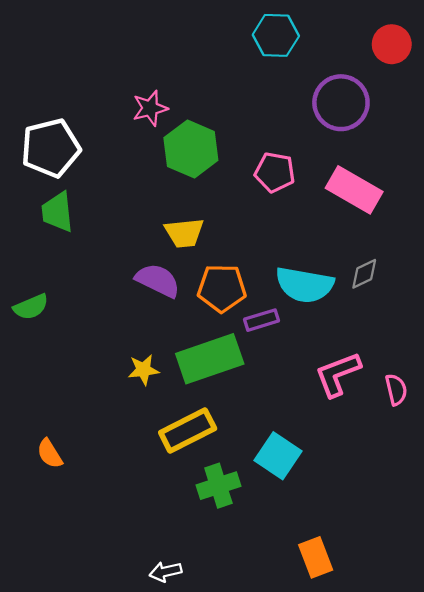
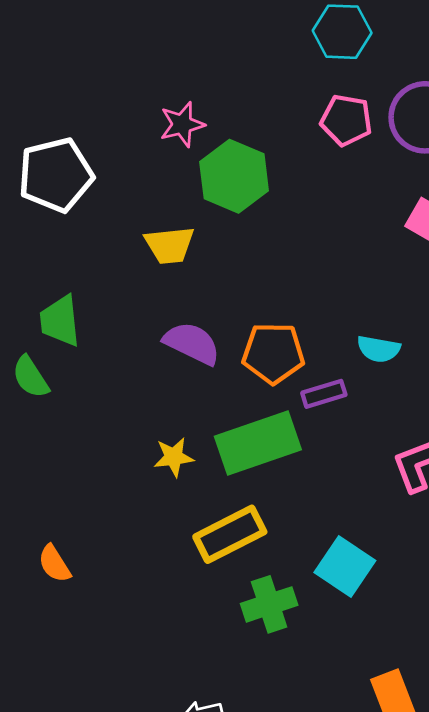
pink pentagon: (275, 172) -> (346, 120), moved
green trapezoid: (57, 212) -> (60, 321), moved
yellow trapezoid: (184, 233) -> (169, 245), moved
cyan semicircle: (305, 285) -> (379, 349), size x0.6
green semicircle: (31, 307) -> (31, 377), turned 80

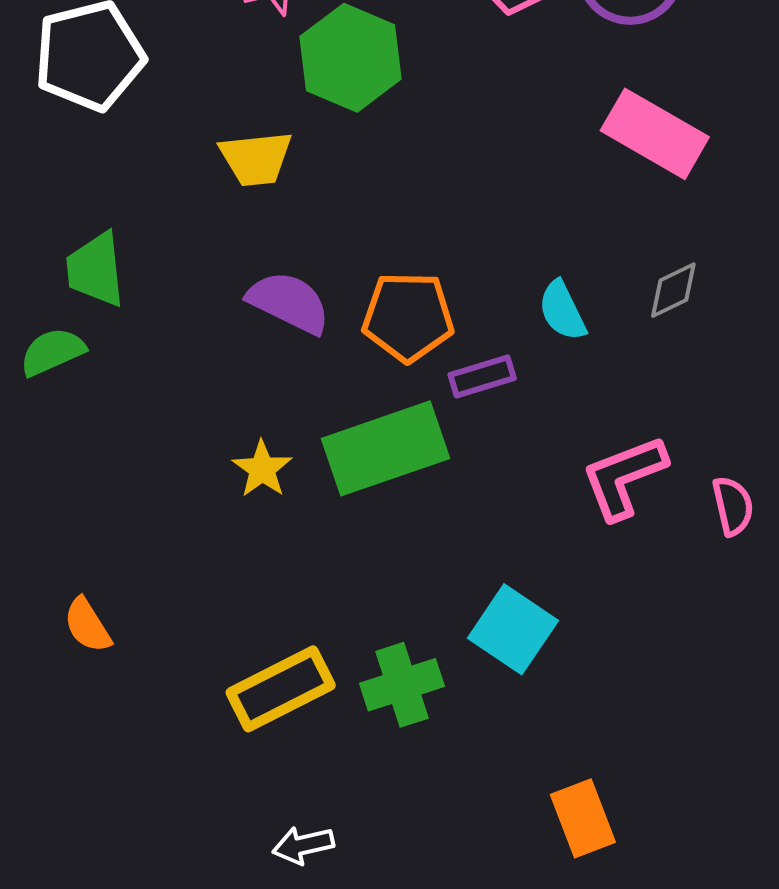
cyan semicircle: (379, 349) -> (562, 311), turned 54
green semicircle: (31, 377) -> (52, 352), turned 99
yellow star: (174, 457) -> (262, 469), turned -30
yellow rectangle: (230, 534) -> (281, 689), moved

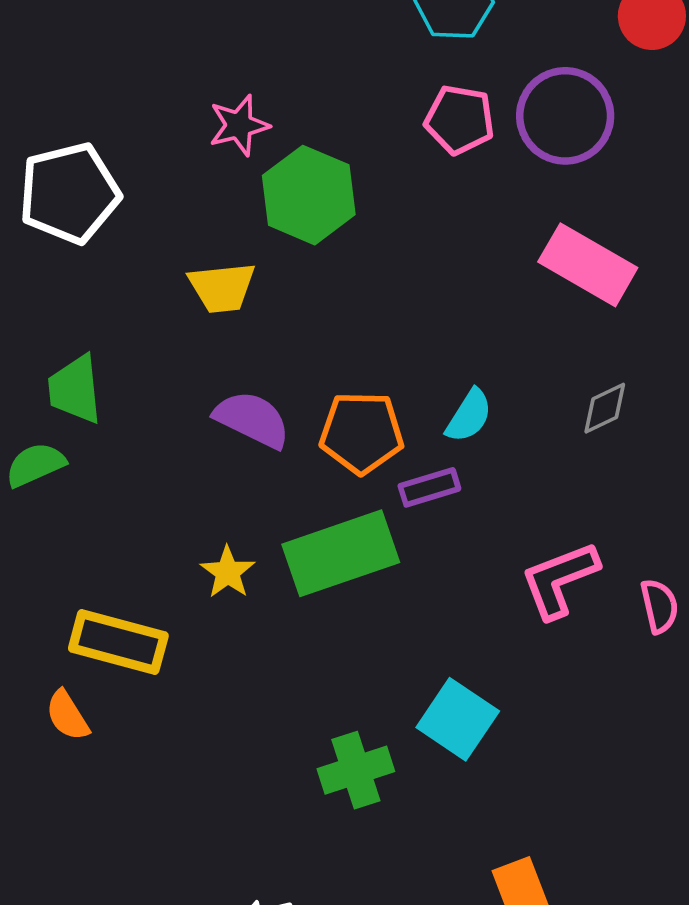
cyan semicircle: (562, 311) -> (469, 416), moved, turned -122
yellow rectangle: (281, 689) -> (118, 642), moved, turned 42

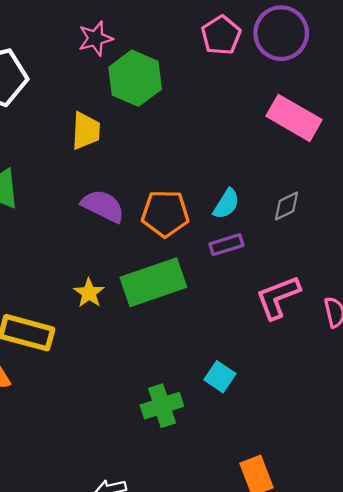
pink pentagon: (460, 120) -> (221, 35), turned 30
yellow trapezoid: (222, 287) -> (86, 131), turned -81
gray diamond: (605, 408) -> (287, 206), moved
purple rectangle: (429, 487) -> (226, 245), moved
cyan square: (458, 719) -> (220, 377), size x0.7

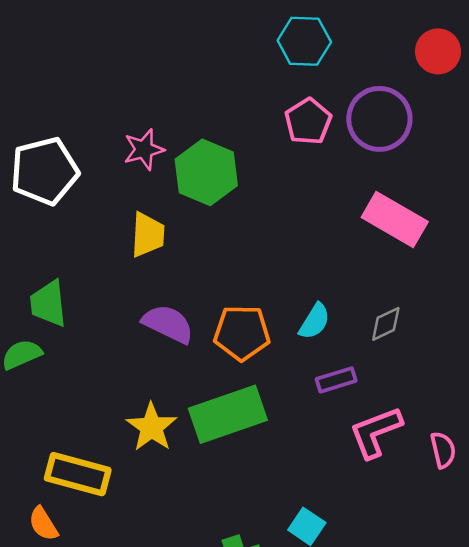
pink star: (95, 39) -> (144, 149), moved
purple rectangle: (226, 245) -> (336, 380), moved
yellow star: (89, 293) -> (152, 427), size x1.4

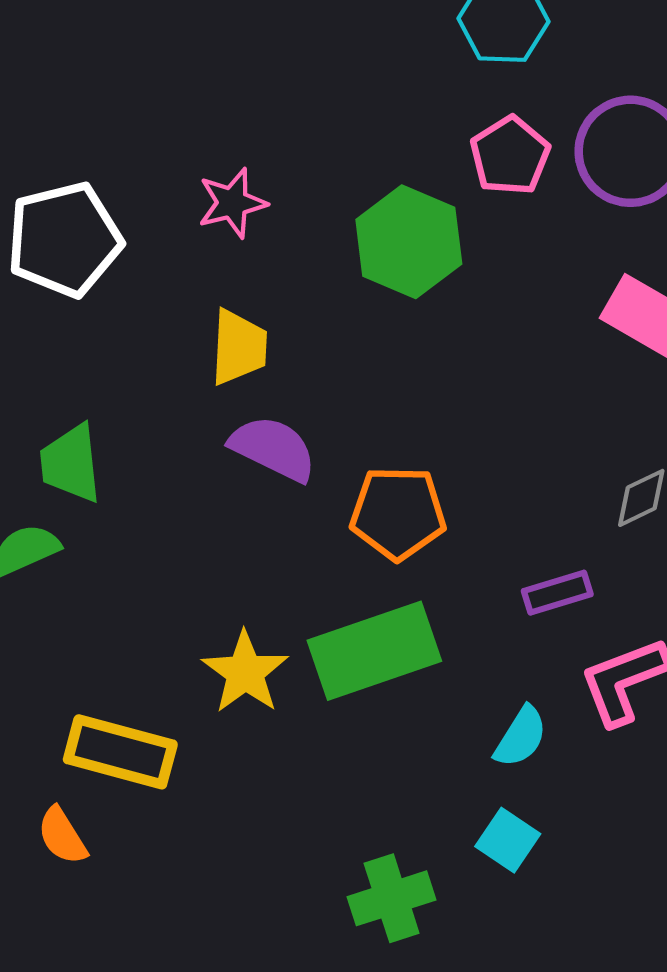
green hexagon: (206, 172) -> (409, 242), moved
cyan semicircle: (314, 321) -> (521, 737), moved
purple semicircle: (168, 324) -> (273, 448), moved

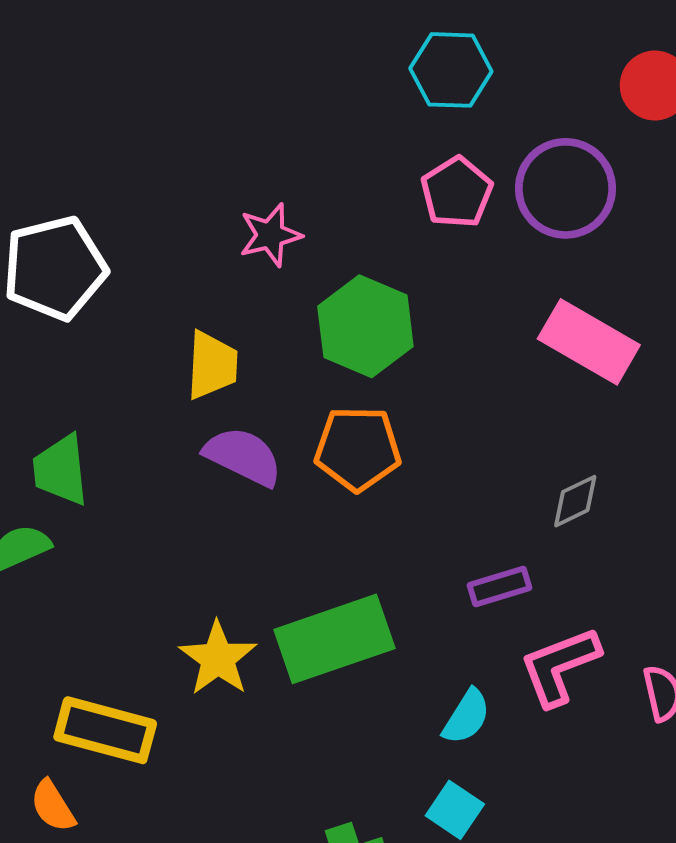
pink star: (232, 203) -> (270, 235), moved
green hexagon: (409, 242) -> (365, 326), moved
orange pentagon: (398, 513) -> (358, 449), moved

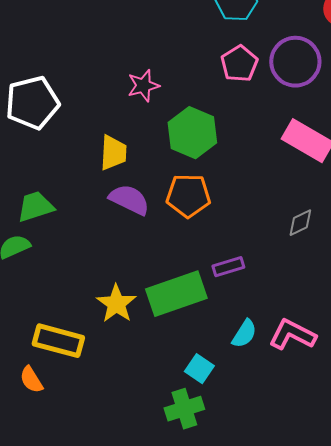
green trapezoid: (61, 470) -> (35, 207), turned 78
purple rectangle: (499, 587) -> (228, 267), moved
pink L-shape: (560, 666) -> (292, 335), moved, turned 48
cyan square: (455, 810) -> (199, 369), moved

